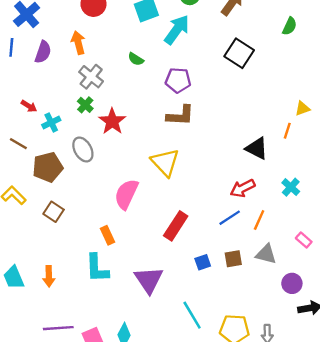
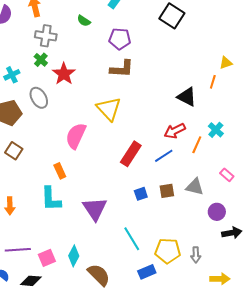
gray cross: (91, 77) -> (46, 36), turned -30
orange line: (259, 220) -> (197, 145), moved
red rectangle: (176, 226) -> (131, 154), moved

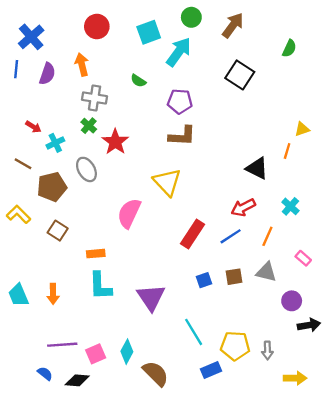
orange line: (197, 145) -> (267, 236), moved
orange rectangle: (60, 171) -> (96, 254), moved, turned -70

